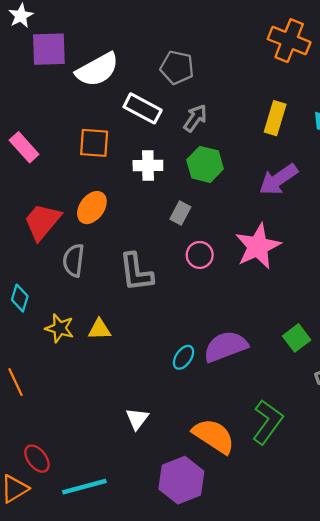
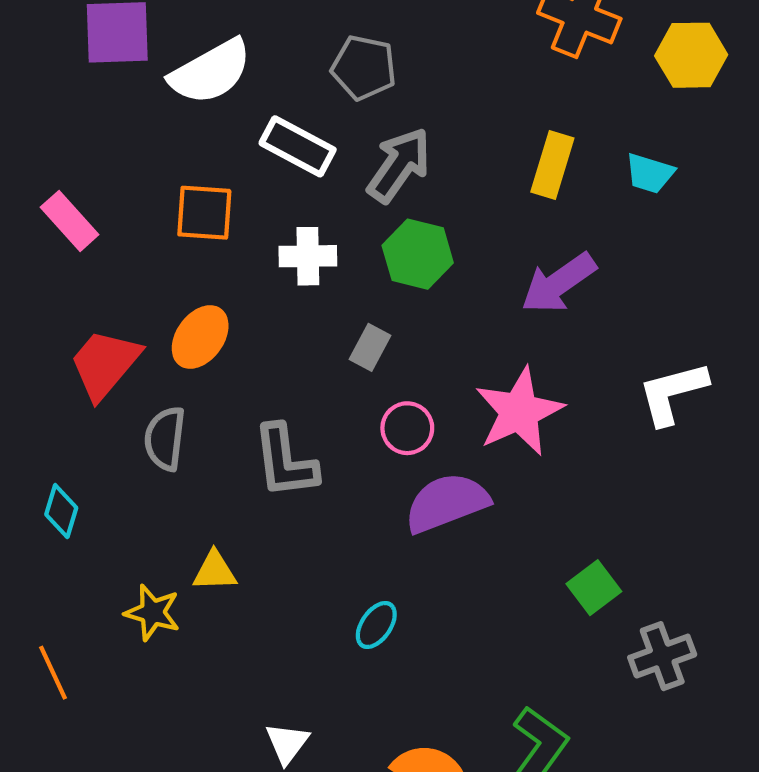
gray arrow: (195, 118) -> (399, 165), size x1.4
yellow star: (60, 328) -> (152, 613), moved
purple semicircle: (226, 347) -> (447, 503), moved

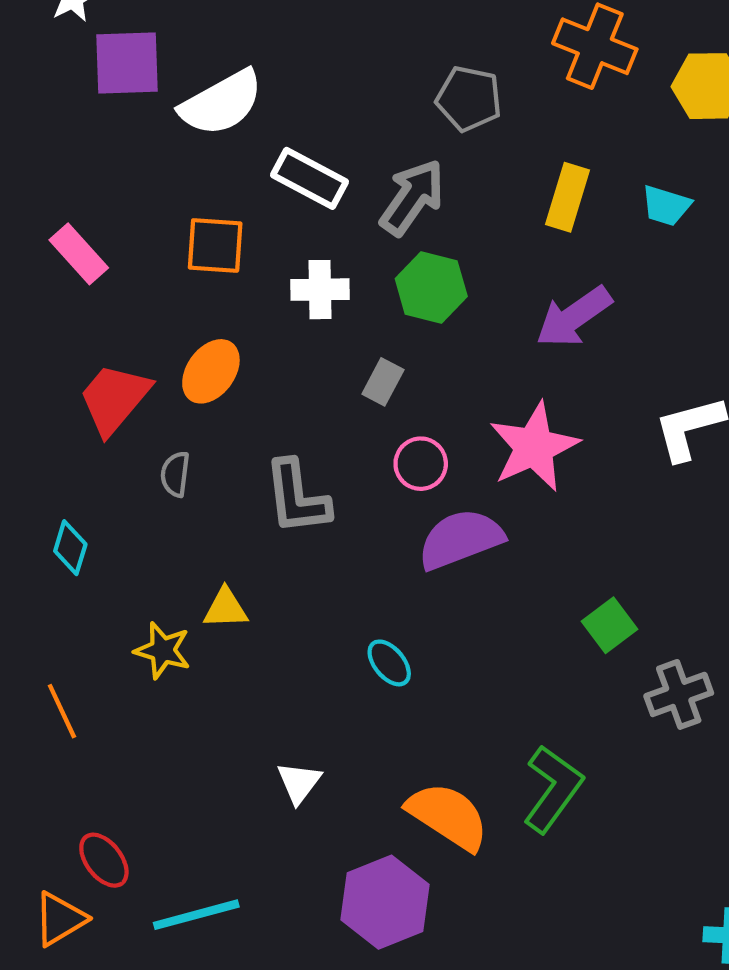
gray pentagon: (364, 68) -> (469, 99), moved
gray semicircle: (165, 439) -> (175, 474), size x0.7
cyan ellipse: (376, 625) -> (389, 663), turned -75

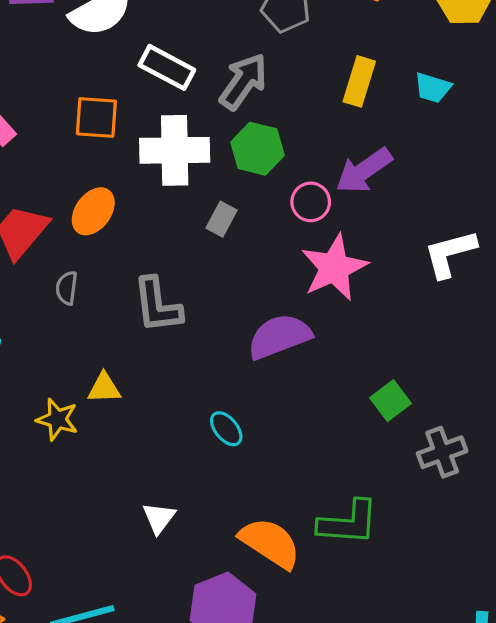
white cross: (320, 290) -> (175, 150), size x1.6
pink circle: (421, 464) -> (311, 202), moved
green L-shape: (553, 789) -> (348, 523), turned 58

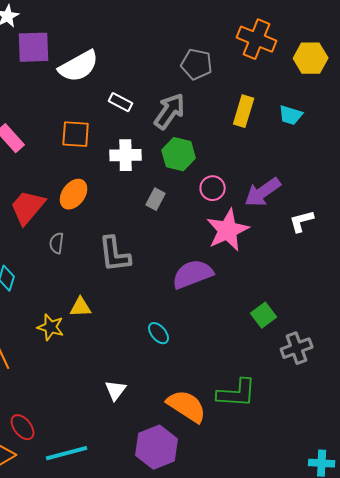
white rectangle: (167, 67) -> (121, 102), size x0.7
white cross: (175, 150) -> (126, 155), size x0.7
purple arrow: (364, 171) -> (263, 192), moved
white L-shape: (450, 254) -> (302, 221), size x0.7

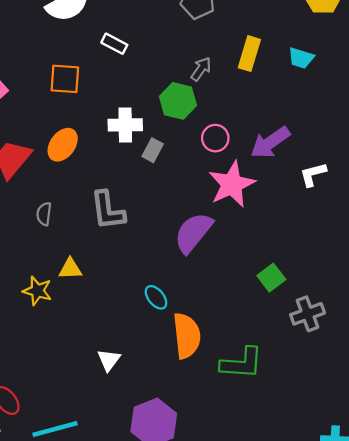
gray arrow: (170, 111) -> (201, 69), moved, size x0.6
white cross: (126, 155) -> (125, 125), moved
gray semicircle: (57, 243) -> (44, 214), moved
purple semicircle: (193, 274) -> (193, 233), turned -30
orange semicircle: (187, 406) -> (187, 336), moved, turned 51

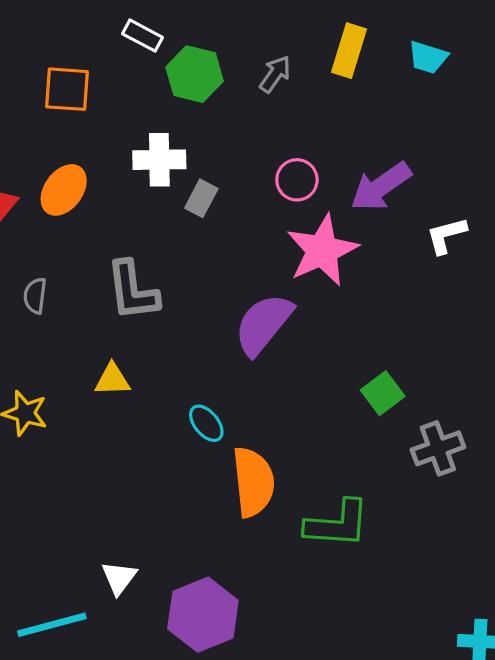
green hexagon: (178, 101) -> (195, 74), moved
yellow triangle: (70, 269) -> (112, 380), moved
white triangle: (109, 360) -> (119, 578), moved

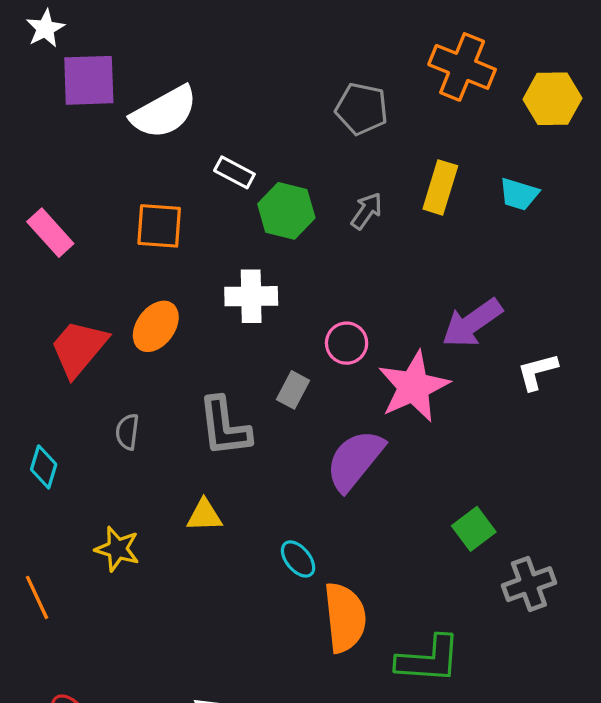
pink circle: (297, 180) -> (347, 343), moved
gray rectangle: (201, 198) -> (293, 390), moved

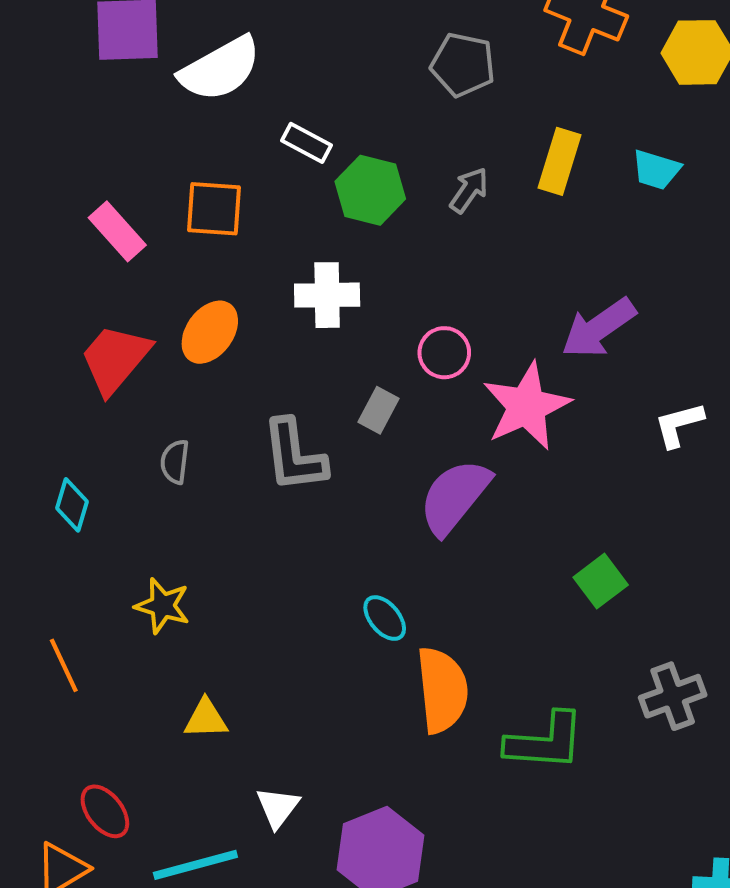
pink rectangle: (50, 233) -> (117, 231), moved
white L-shape: (537, 372) -> (679, 425), moved
yellow triangle: (204, 515) -> (206, 719), moved
gray cross: (529, 584) -> (673, 696), moved

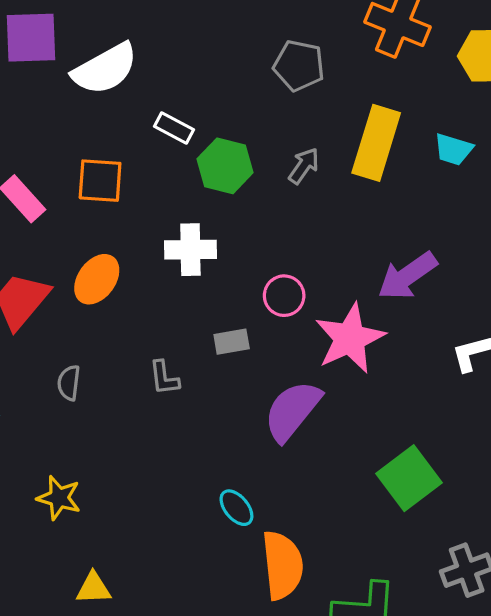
yellow rectangle: (559, 161) -> (376, 143), size x1.4
gray rectangle: (378, 410) -> (232, 342), turned 52
gray L-shape: (294, 456) -> (164, 378), size x0.6
green square: (601, 581) -> (409, 478), size x1.5

